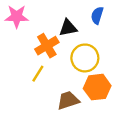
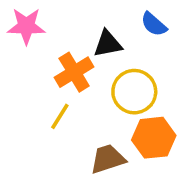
blue semicircle: (97, 15) -> (154, 24), turned -66

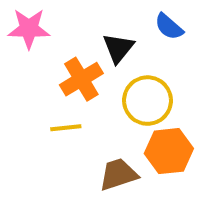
black triangle: (108, 44) -> (118, 48), turned -40
yellow line: (60, 116) -> (66, 128), turned 52

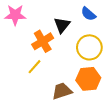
yellow circle: (147, 101) -> (89, 47), moved
yellow line: (66, 128) -> (35, 67), turned -42

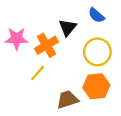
pink star: (15, 15) -> (17, 39), moved

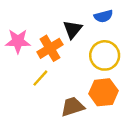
blue semicircle: (96, 15) -> (103, 16), turned -56

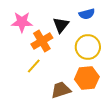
pink star: (18, 41) -> (22, 22), moved

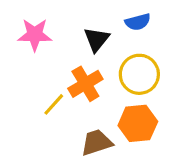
orange cross: (42, 41) -> (85, 84), moved

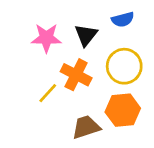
pink star: (35, 35) -> (46, 38), moved
orange cross: (85, 84) -> (76, 75), turned -32

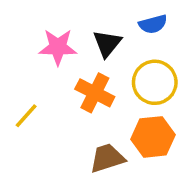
yellow line: (48, 93) -> (26, 116), moved

